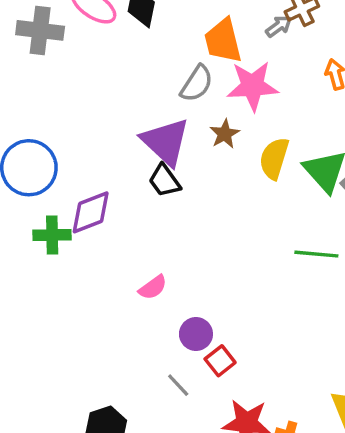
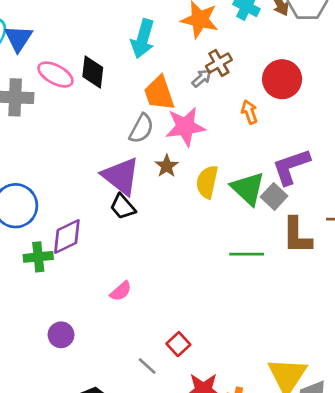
purple circle: (196, 334) -> (61, 335), moved

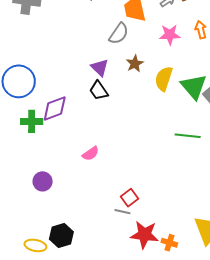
pink star: (185, 127) -> (170, 35), moved, size x0.7
purple triangle: (121, 176) -> (100, 68), size x0.6
gray line: (147, 366) -> (122, 212), moved, turned -35

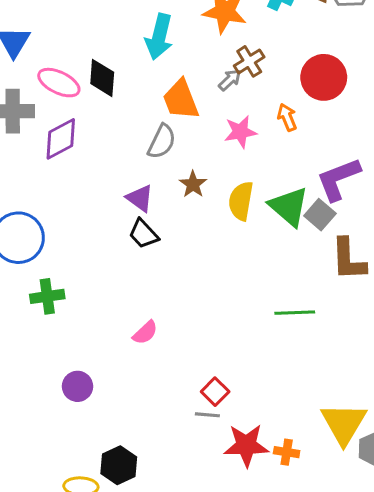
purple diamond: (55, 108) -> (61, 139), moved
green line: (188, 136) -> (295, 313), moved

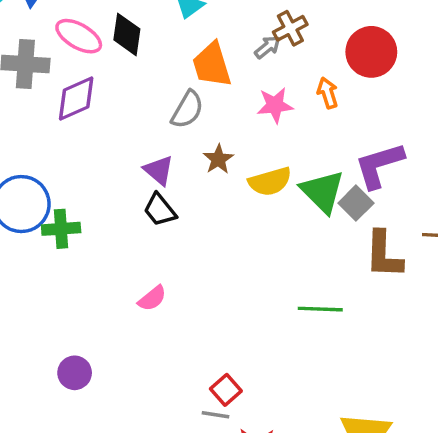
yellow semicircle: (241, 201) -> (270, 181), turned -120
green cross: (47, 296) -> (61, 229), moved
pink semicircle: (145, 333) -> (152, 298), moved

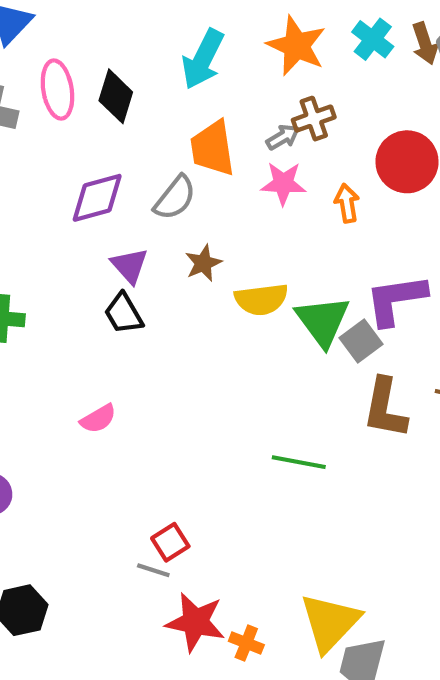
pink ellipse: (79, 36) -> (57, 90), turned 42
purple diamond: (76, 98) -> (97, 198), moved
pink star: (275, 105) -> (283, 183), moved

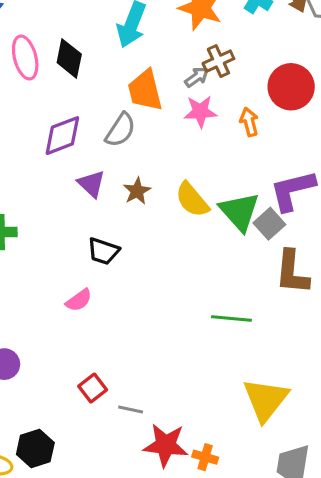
brown star: (203, 263) -> (137, 191), moved
yellow semicircle: (261, 299) -> (192, 200), turned 63
black trapezoid: (124, 314) -> (103, 251), moved, turned -36
red square: (170, 542) -> (93, 388), moved
yellow triangle: (330, 622) -> (266, 400), moved

